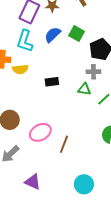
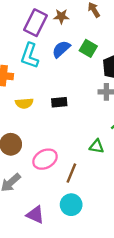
yellow semicircle: (20, 69) -> (24, 103), moved
green triangle: (84, 89) -> (97, 146), moved
cyan circle: (84, 184) -> (71, 205), moved

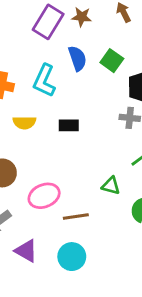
blue semicircle: (61, 49) -> (77, 58), turned 108
cyan L-shape: (30, 56) -> (44, 81), moved
brown line: (71, 173) -> (76, 217), turned 54
purple triangle: (35, 215) -> (26, 251), moved

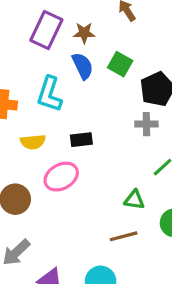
brown star: (82, 17) -> (84, 33), moved
pink ellipse: (44, 196) -> (61, 177), moved
brown line: (76, 217) -> (124, 236), moved

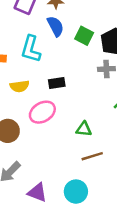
green square: (120, 64) -> (84, 36), moved
green triangle: (134, 200) -> (84, 129), moved

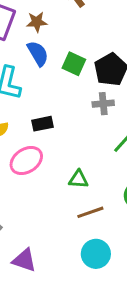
cyan circle: (76, 192) -> (96, 254), moved

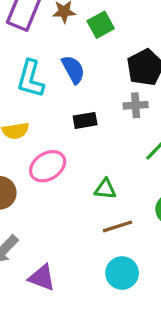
blue semicircle: (38, 53) -> (73, 70), moved
green square: (74, 64) -> (101, 25), moved, turned 35
black rectangle: (43, 124) -> (85, 120), moved

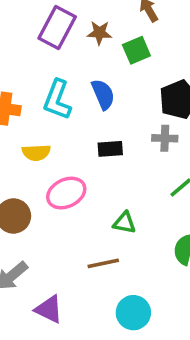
brown line: (117, 226) -> (103, 263), moved

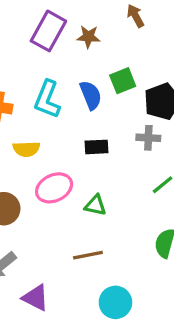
green square: (136, 50) -> (123, 81), moved
green triangle: (124, 223) -> (95, 205), moved

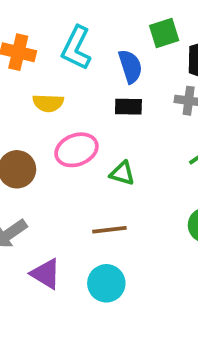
blue semicircle: (91, 95) -> (130, 66), moved
cyan circle: (115, 302) -> (106, 283), moved

